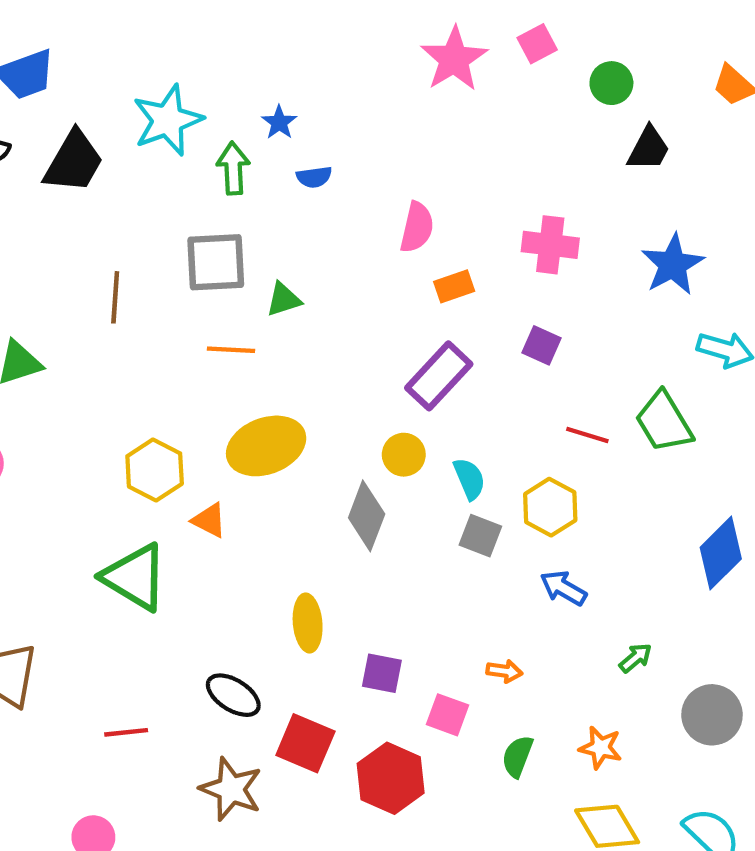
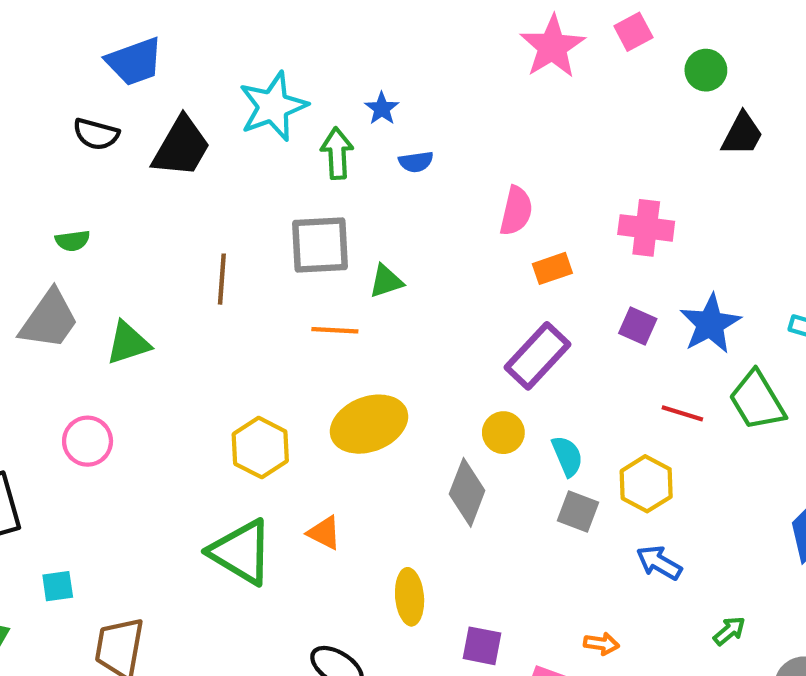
blue star: (673, 265) -> (710, 324), moved
orange triangle: (209, 520) -> (324, 533), moved

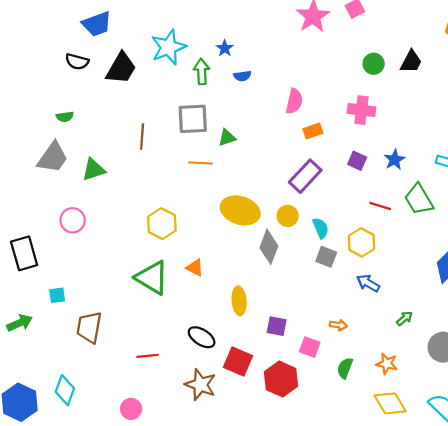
green circle: (706, 70) -> (374, 64), moved
blue star: (710, 324) -> (395, 160), size x0.7
yellow ellipse: (369, 424) -> (240, 210), moved, turned 39

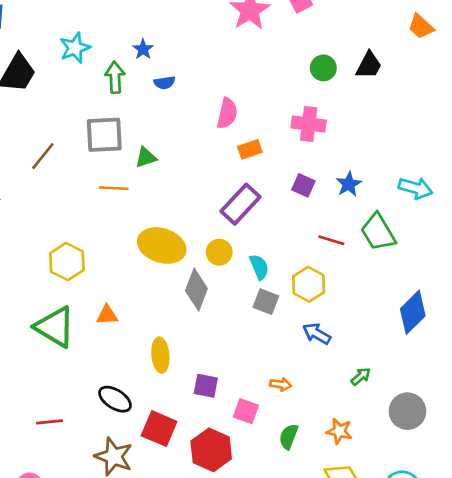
cyan star: (169, 47) -> (75, 48), size x0.7
brown line: (142, 137) -> (43, 156), turned 35
orange triangle: (195, 268) -> (107, 315), turned -30

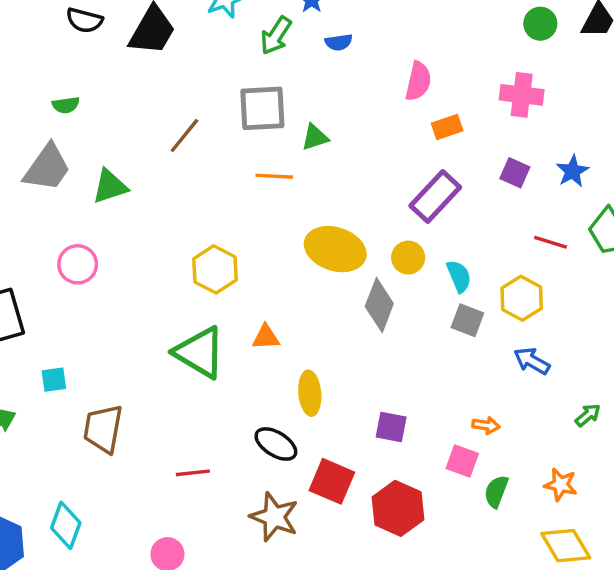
green arrow: (115, 77) -> (276, 36), turned -144
yellow ellipse: (160, 355) -> (310, 393), moved
pink square: (246, 411) -> (462, 461), moved

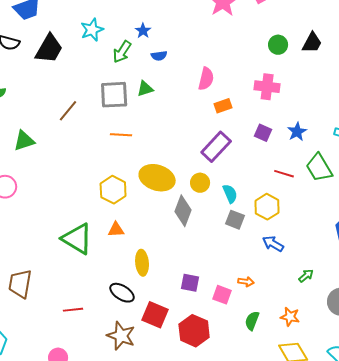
green triangle: (315, 137) -> (145, 89), moved
yellow hexagon: (215, 269) -> (113, 190), moved
pink square: (462, 461) -> (222, 295), moved

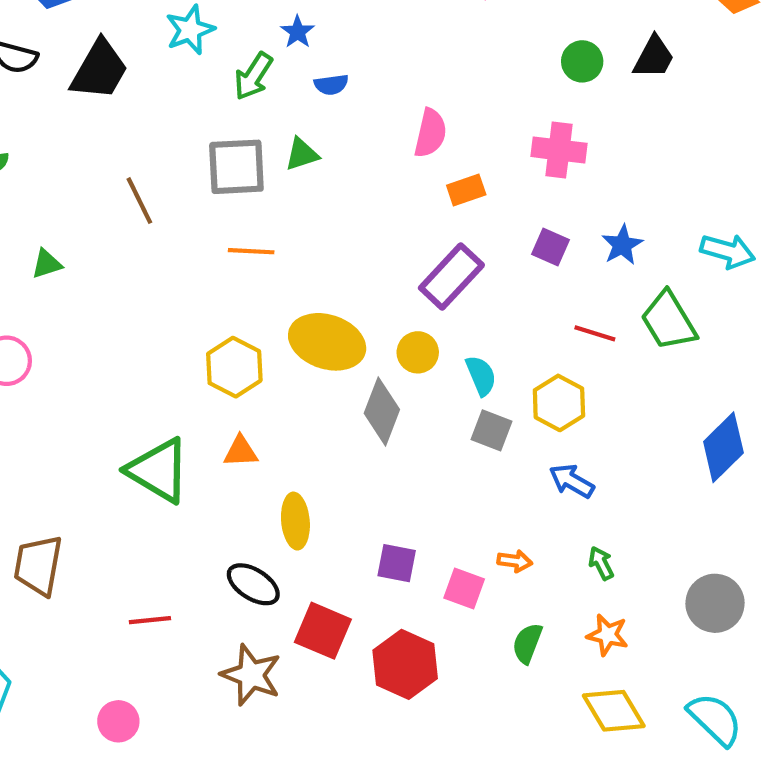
brown line: (68, 111) -> (139, 201), turned -65
green triangle: (24, 141) -> (47, 264), size x0.7
green arrow: (306, 276) -> (601, 563), moved, turned -77

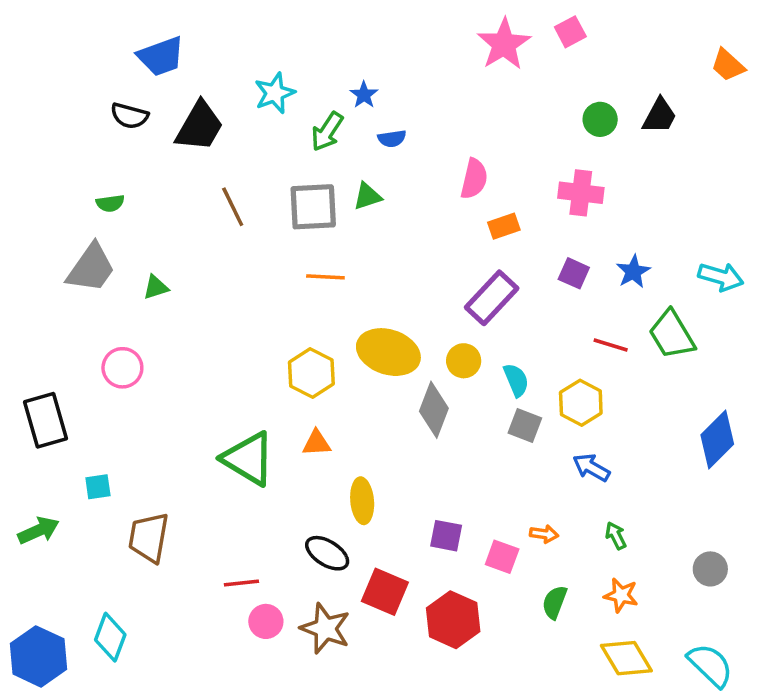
brown line: (139, 201) -> (233, 207), moved
gray circle: (715, 603) -> (710, 569), size x0.7
pink circle: (118, 721) -> (266, 621), moved

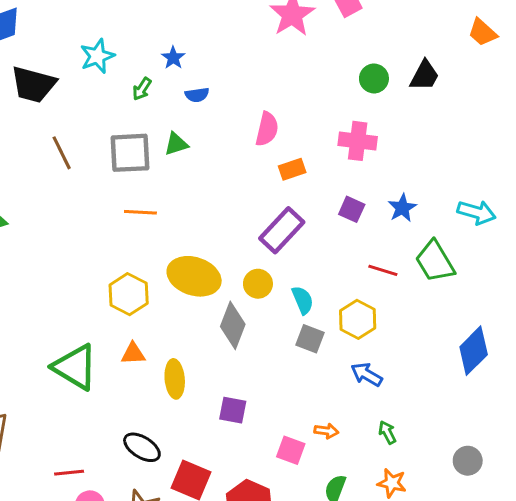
black trapezoid: (199, 126) -> (33, 84), turned 75
green arrow: (327, 132) -> (142, 89), size x0.7
yellow ellipse: (362, 501) -> (175, 379), moved
purple square: (446, 536) -> (233, 410), moved

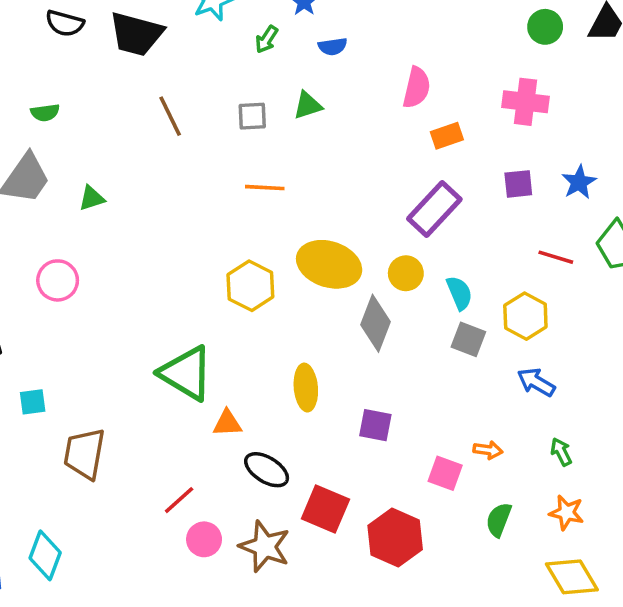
gray square: (130, 153) -> (252, 116), size x0.6
purple square: (352, 209) -> (518, 184), turned -30
orange triangle: (133, 354) -> (227, 423), moved
red line: (69, 473) -> (179, 500), turned -36

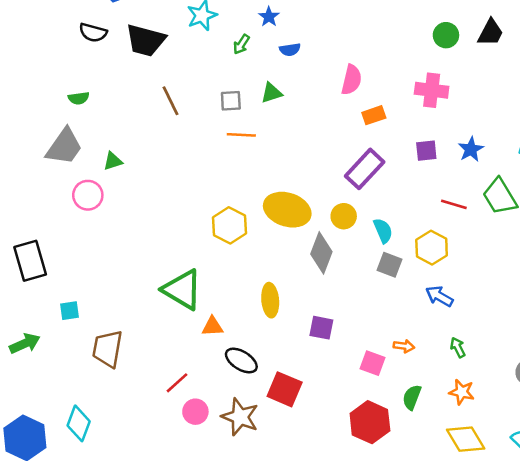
orange line: (265, 188) -> (241, 135), moved
pink circle: (58, 280) -> (88, 195), moved
red hexagon: (395, 538) -> (370, 422), moved

